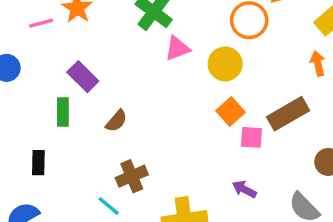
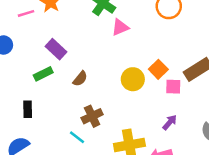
yellow circle: (225, 64) -> (133, 79), moved
green rectangle: (63, 112) -> (43, 74), turned 66
purple arrow: (244, 189) -> (170, 122), turned 105

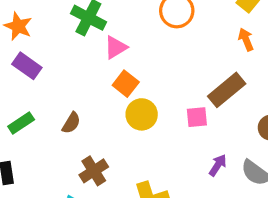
purple rectangle: (56, 49) -> (27, 66), moved
orange square: (158, 69) -> (126, 84), moved
purple arrow: (170, 122) -> (218, 165), moved

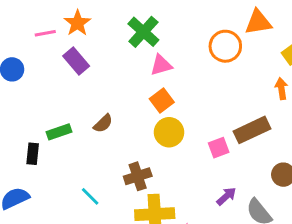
pink square: (197, 117) -> (219, 148), turned -30
green rectangle: (21, 123) -> (59, 132), moved
brown cross: (94, 171) -> (138, 176), moved

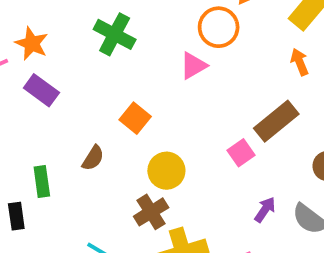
pink triangle: (161, 65) -> (193, 66), moved
orange square: (162, 100) -> (135, 118), moved
green rectangle: (59, 132) -> (42, 182), turned -65
yellow circle: (169, 132) -> (166, 171), moved

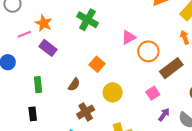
orange circle: (219, 27) -> (148, 51), moved
pink square: (241, 153) -> (153, 93), moved
green rectangle: (42, 182) -> (38, 85), moved
brown cross: (151, 212) -> (86, 112), moved

